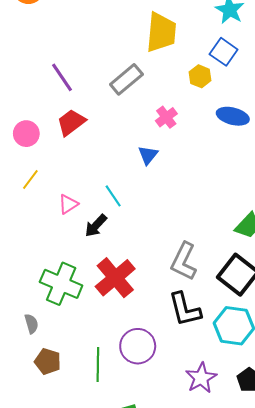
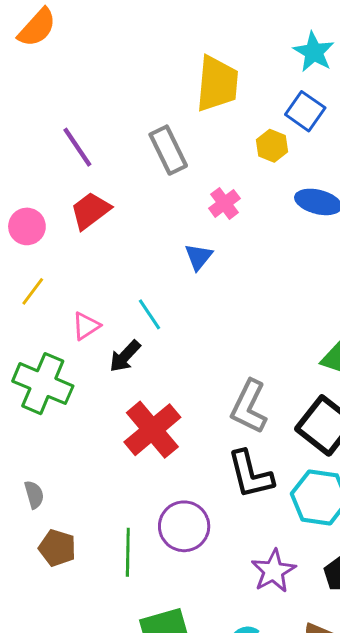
gray rectangle: (126, 79) -> (168, 150), turned -76
green cross: (61, 284) -> (43, 384), moved

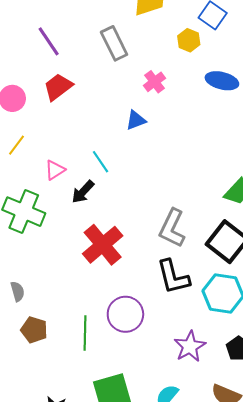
blue triangle: (198, 257) -> (136, 120), turned 30

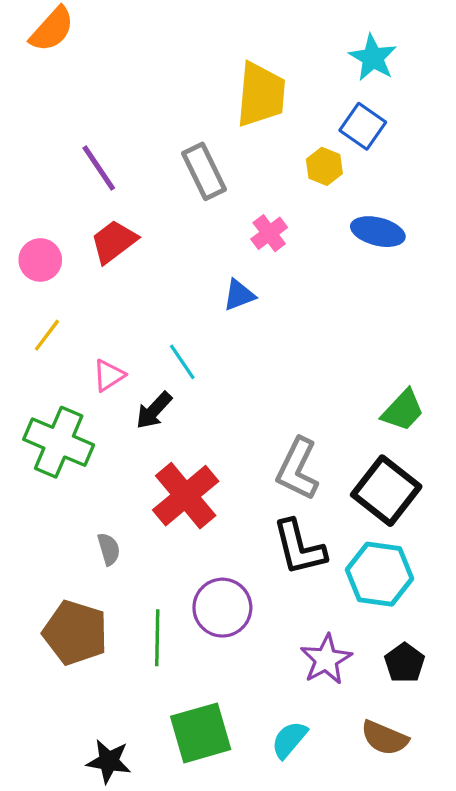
gray semicircle: (18, 291) -> (109, 549), moved
brown pentagon: (34, 330) -> (75, 633), size x1.5

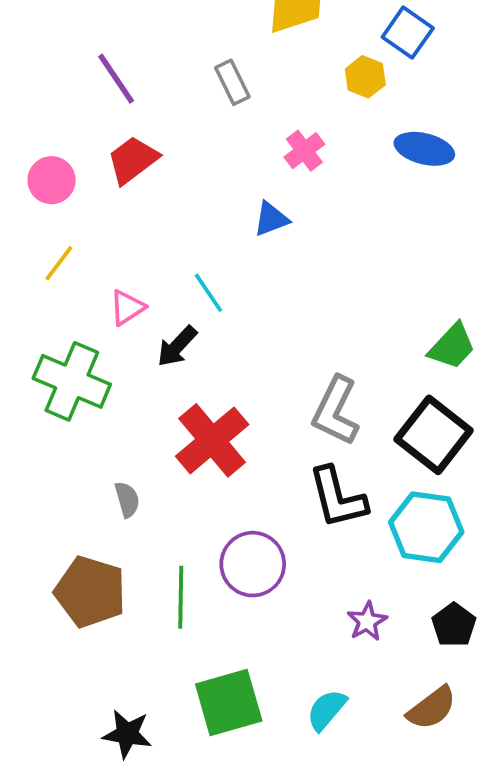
gray rectangle: (204, 171) -> (232, 82), size x0.7
purple star: (326, 659) -> (367, 621), size x0.7
brown semicircle: (385, 738) -> (432, 708), turned -60

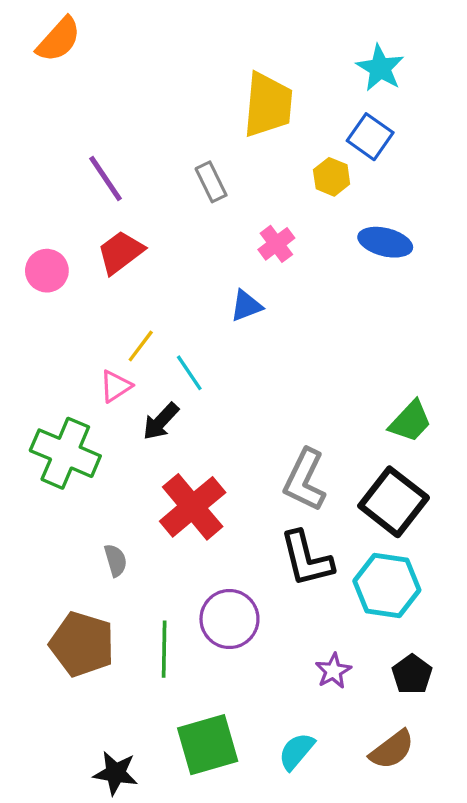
yellow line: (59, 263) -> (141, 346), moved

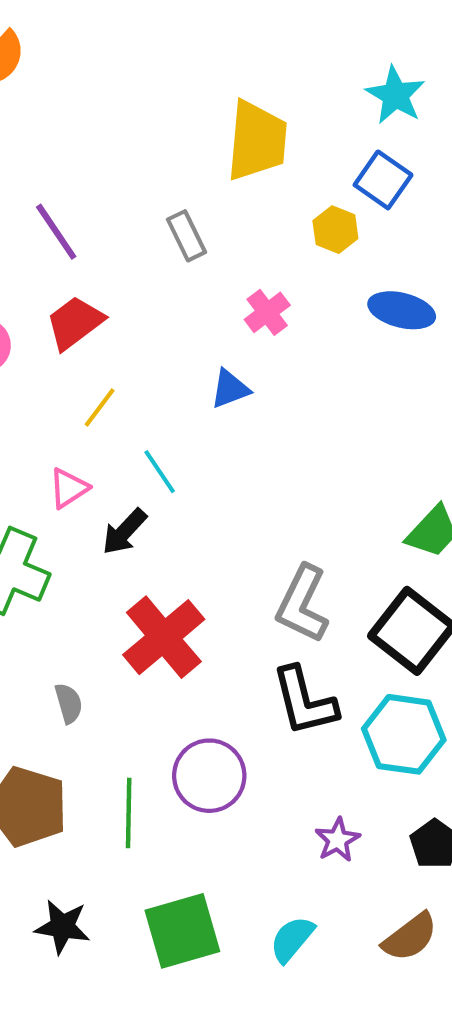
yellow line: (141, 346) -> (100, 407), moved
black star: (116, 773) -> (62, 927), moved

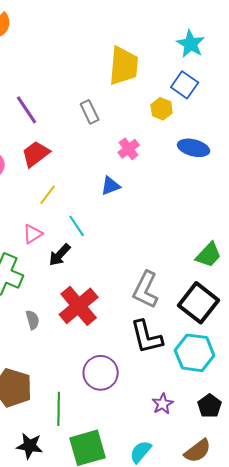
gray semicircle: (69, 703) -> (33, 320), moved
green line: (129, 813) -> (59, 409), moved

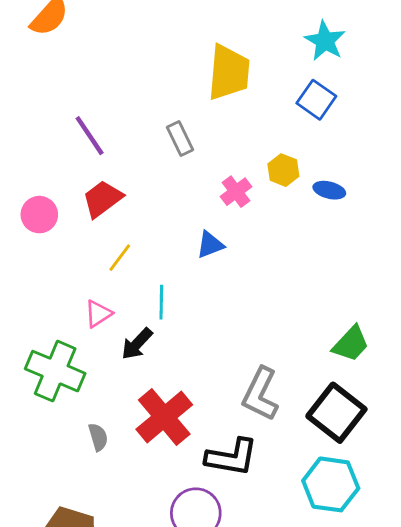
yellow hexagon: (162, 109) -> (283, 170), moved
blue ellipse: (194, 148) -> (329, 190), size x0.7
cyan line: (77, 226) -> (161, 302), turned 35
black L-shape: (147, 337) -> (232, 457), moved, turned -66

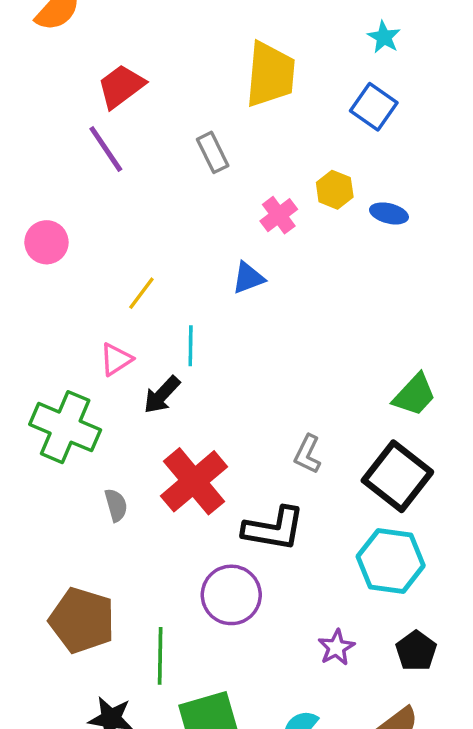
cyan star: (325, 41) -> (384, 37), size x0.7
red trapezoid: (102, 199) -> (121, 86), moved
gray L-shape: (260, 394) -> (308, 454), size x0.6

